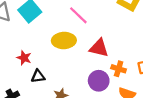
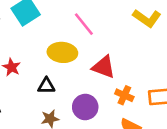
black triangle: (38, 76) -> (46, 86), moved
purple circle: (99, 81) -> (85, 107), moved

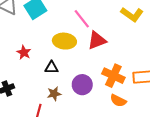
red triangle: (104, 67) -> (97, 40), moved, turned -42
orange cross: (124, 95) -> (113, 76), size x1.5

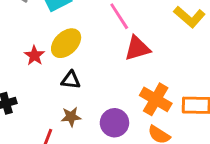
yellow ellipse: (64, 41) -> (66, 43), moved, turned -55
purple circle: (82, 85) -> (114, 123), moved

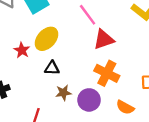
orange cross: (156, 99) -> (107, 73), moved
brown star: (71, 117) -> (63, 93), moved

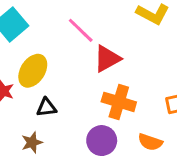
brown star: (63, 93) -> (32, 143), moved

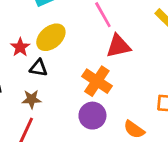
orange cross: (119, 102) -> (97, 81), moved
black triangle: (46, 107) -> (38, 68), moved

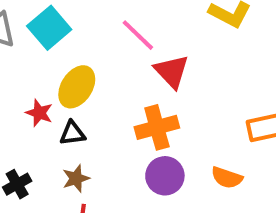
red triangle: (118, 46) -> (172, 71), turned -44
orange cross: (97, 81) -> (157, 127), turned -32

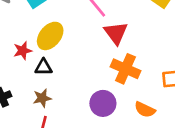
red star: (39, 113) -> (23, 51), turned 30
orange cross: (157, 127) -> (126, 69), moved, turned 32

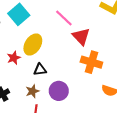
black triangle: (43, 67) -> (40, 70), moved
purple circle: (103, 103) -> (59, 91), moved

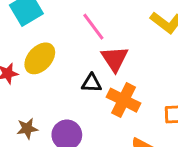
black triangle: (40, 70) -> (92, 83), moved

